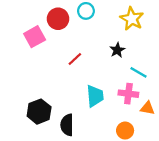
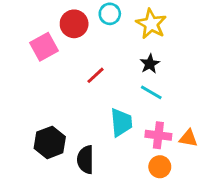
yellow star: (132, 19) -> (151, 24), moved
cyan line: (138, 72) -> (151, 92), moved
pink cross: (128, 94) -> (158, 135), moved

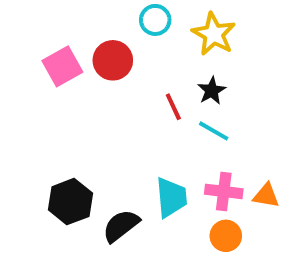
red circle: (74, 24) -> (113, 60), moved
red line: (95, 75) -> (173, 107), moved, turned -72
cyan trapezoid: (121, 122) -> (171, 198), moved
black semicircle: (85, 160) -> (121, 226), turned 52

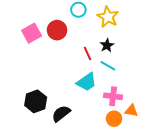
orange triangle: (266, 195) -> (131, 111), moved
cyan trapezoid: (171, 198) -> (87, 82), moved, turned 60

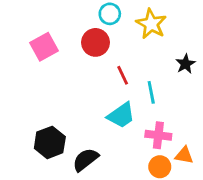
red circle: (57, 30) -> (95, 42), moved
black star: (107, 45) -> (186, 64), moved
cyan line: (108, 66) -> (151, 92), turned 49

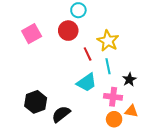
yellow star: (151, 24) -> (108, 41), moved
black star: (186, 64) -> (129, 79), moved

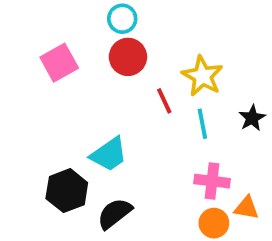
cyan circle: (78, 10) -> (122, 19), moved
black star: (129, 79) -> (252, 118), moved
cyan trapezoid: (87, 83) -> (109, 154), moved

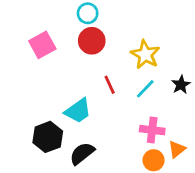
red line: (164, 101) -> (110, 85), moved
cyan line: (202, 124) -> (145, 89), turned 55
orange triangle: (246, 208) -> (177, 149), turned -48

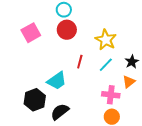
red line: (110, 85) -> (80, 62), turned 40
orange triangle: (177, 149) -> (129, 82), moved

